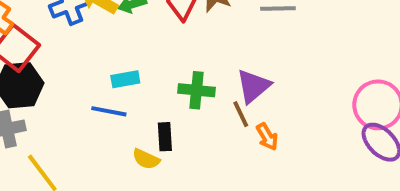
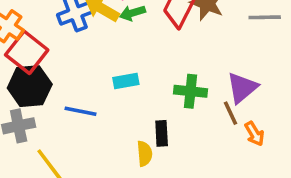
blue line: (109, 111) -> (81, 111), moved
yellow semicircle: (146, 159) -> (144, 154), turned -120

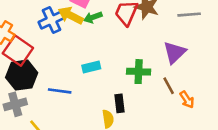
purple triangle: (242, 88) -> (175, 52), moved

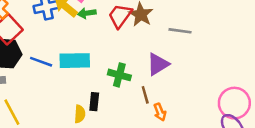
cyan rectangle: (91, 67) -> (75, 61), size x1.6
blue line: (60, 91) -> (41, 62), moved

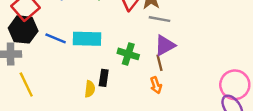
gray line: (180, 31) -> (159, 19), moved
brown line: (145, 95) -> (160, 63), moved
orange arrow: (160, 112) -> (156, 85), moved

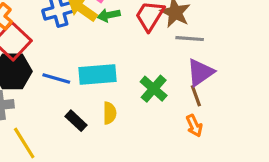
green cross: (128, 54) -> (154, 89), turned 30
black rectangle: (104, 78) -> (76, 121), moved, turned -49
yellow semicircle: (90, 89) -> (110, 113), moved

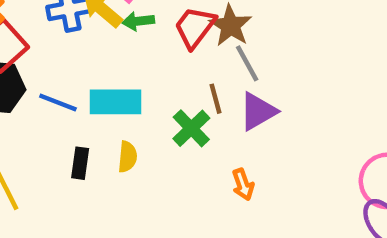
gray line: (190, 39) -> (247, 63), turned 52
brown line: (196, 96) -> (215, 99), moved
black rectangle: (76, 121) -> (80, 163), turned 50

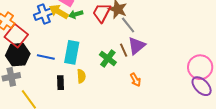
brown line: (215, 99) -> (124, 50), moved
cyan rectangle: (115, 102) -> (72, 52), turned -70

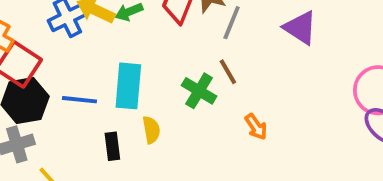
gray line: (128, 25) -> (232, 23), turned 66
purple triangle: (137, 46) -> (300, 28), moved, turned -42

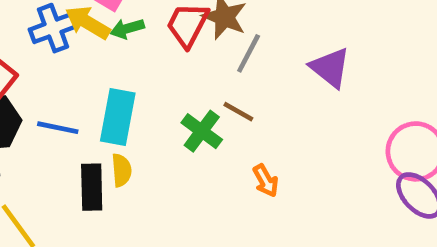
brown line: (228, 72) -> (238, 112), turned -36
yellow semicircle: (151, 130) -> (121, 170), moved
black rectangle: (112, 146) -> (92, 187), size x1.4

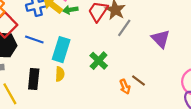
brown line: (238, 112) -> (138, 81), moved
blue line: (58, 128) -> (34, 39), moved
black rectangle: (92, 187) -> (34, 79), moved

